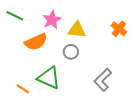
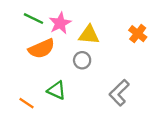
green line: (15, 16) -> (33, 19), moved
green triangle: (49, 78) -> (57, 90), size x0.7

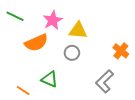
green line: (33, 19) -> (15, 16), moved
orange cross: (138, 34) -> (121, 51), moved

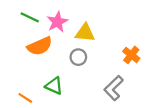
green line: (15, 16) -> (30, 17), moved

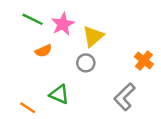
yellow triangle: (85, 33) -> (93, 36), turned -45
orange semicircle: (40, 46) -> (43, 51), size x0.6

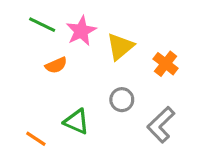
orange cross: (144, 60) -> (166, 64), moved
gray circle: (86, 63) -> (122, 100), moved

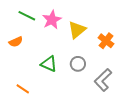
orange semicircle: (56, 65) -> (16, 42), moved
green triangle: (76, 122) -> (49, 64), moved

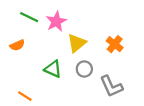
yellow triangle: (77, 30) -> (77, 43), moved
gray L-shape: (103, 80) -> (111, 86), turned -70

